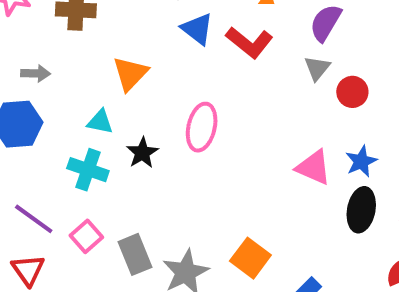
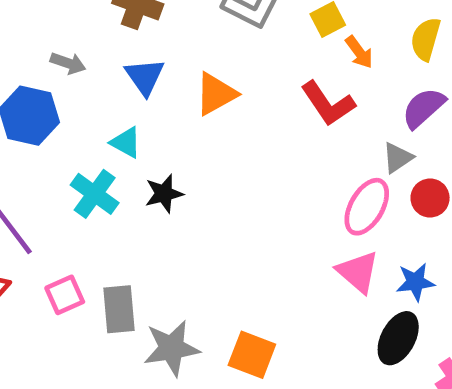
blue triangle: (197, 29) -> (145, 77), moved
orange triangle: (130, 74) -> (216, 94), moved
pink ellipse: (202, 127) -> (367, 207), moved
pink square: (86, 236) -> (65, 295), moved
orange square: (250, 258) -> (252, 355), turned -33

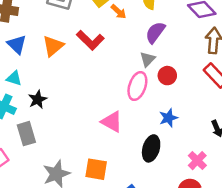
red L-shape: (328, 104) -> (90, 40), moved
pink triangle: (358, 272) -> (112, 122), moved
gray rectangle: (119, 309) -> (26, 134), moved
black ellipse: (398, 338) -> (151, 148), moved

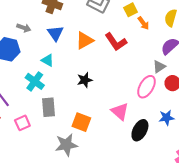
black star: (38, 99) -> (85, 80), moved
black ellipse: (151, 148) -> (140, 130), moved
orange square: (96, 169) -> (81, 122), moved

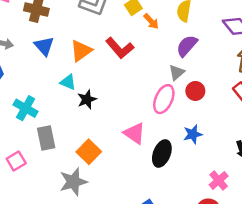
cyan triangle: (48, 60) -> (68, 82), moved
orange square: (81, 122) -> (89, 152), turned 30

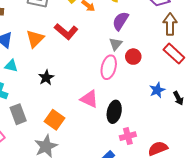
cyan triangle: (68, 82) -> (11, 66), moved
blue star: (193, 134) -> (157, 90), moved
pink cross: (219, 180) -> (128, 136), moved, turned 35

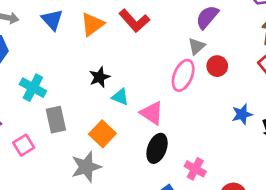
cyan triangle: (11, 66) -> (120, 97), moved
black ellipse: (114, 112) -> (157, 148), moved
pink cross: (128, 136) -> (195, 169), turned 35

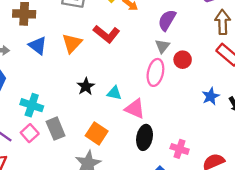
cyan triangle: (120, 97) -> (114, 93), moved
pink square: (24, 145) -> (30, 133), moved

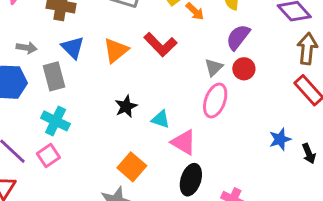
gray triangle: (162, 46) -> (214, 67), moved
red circle: (183, 60) -> (244, 69), moved
gray rectangle: (56, 129) -> (54, 76), moved

